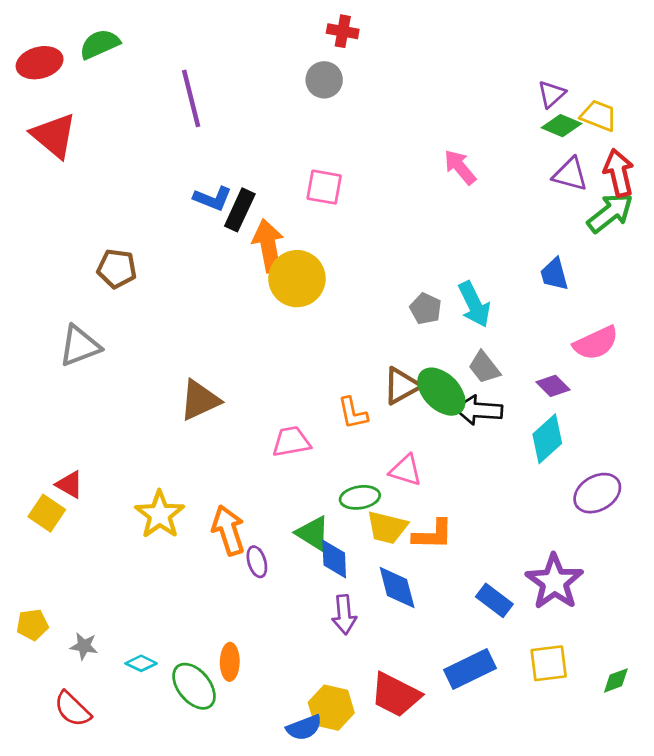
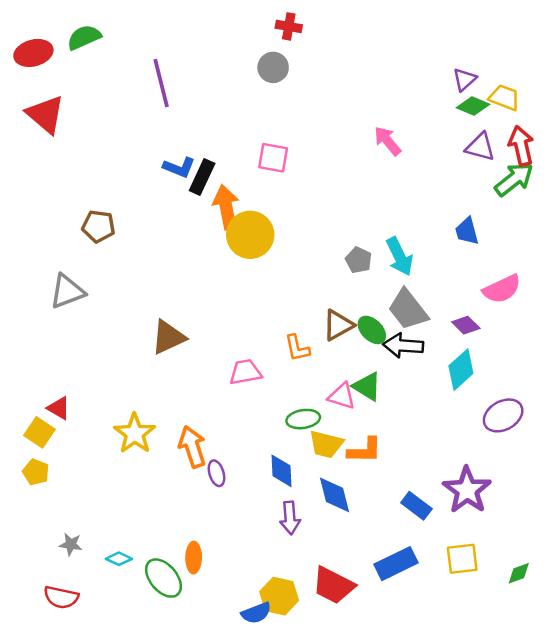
gray trapezoid: (484, 367) -> (408, 309), size x1.5
green ellipse: (441, 392) -> (372, 330), size x0.7
green triangle: (313, 533) -> (367, 387), moved
yellow pentagon: (32, 625) -> (36, 472), moved, turned 30
red semicircle: (72, 709) -> (61, 597), turned -32

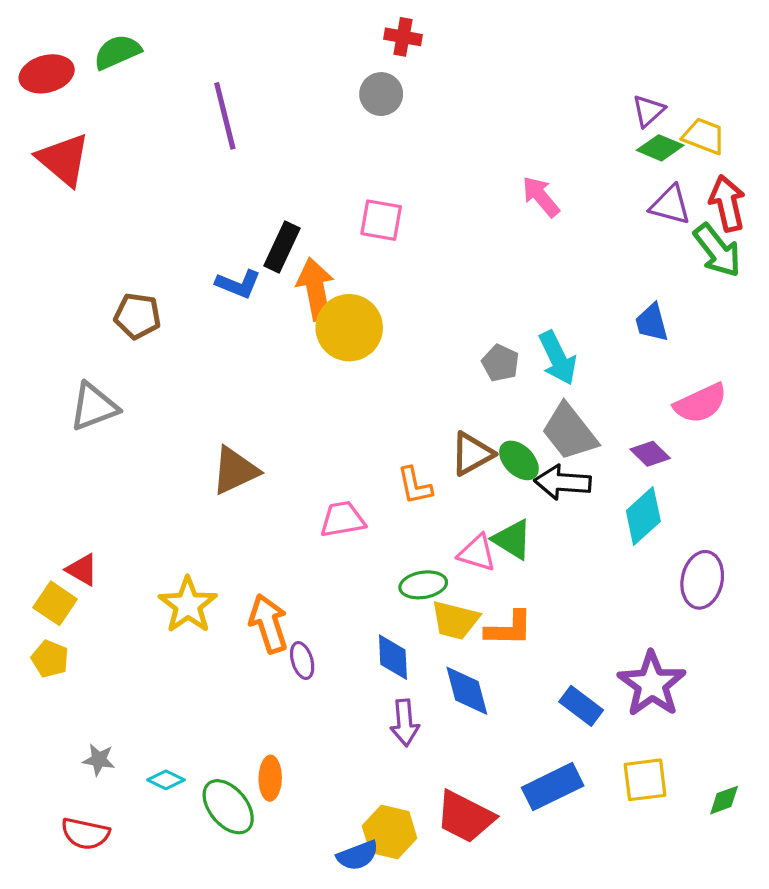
blue L-shape: (179, 167) -> (238, 284), moved
green arrow: (514, 179) -> (717, 250), turned 90
purple ellipse: (503, 415) -> (702, 580), turned -48

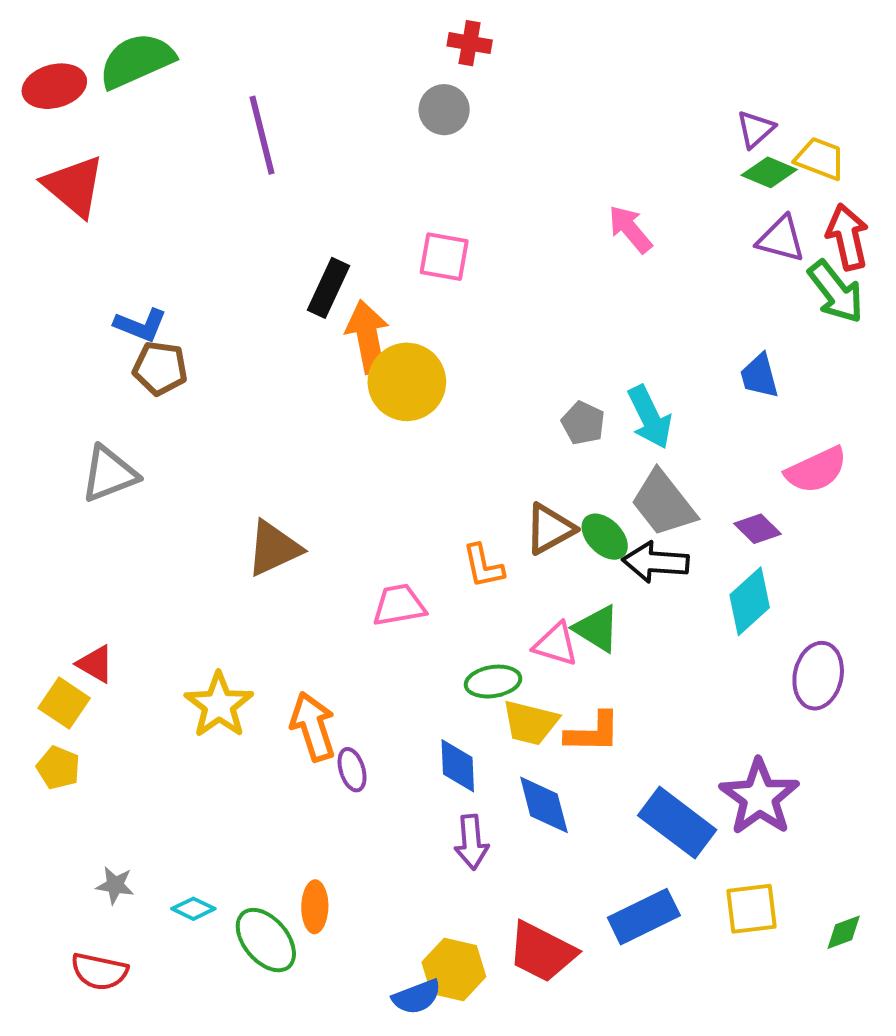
green semicircle: (117, 52) -> (137, 61), size x1.4
blue L-shape: (238, 284) -> (141, 325), moved
blue rectangle: (581, 706) -> (677, 823), size x1.5

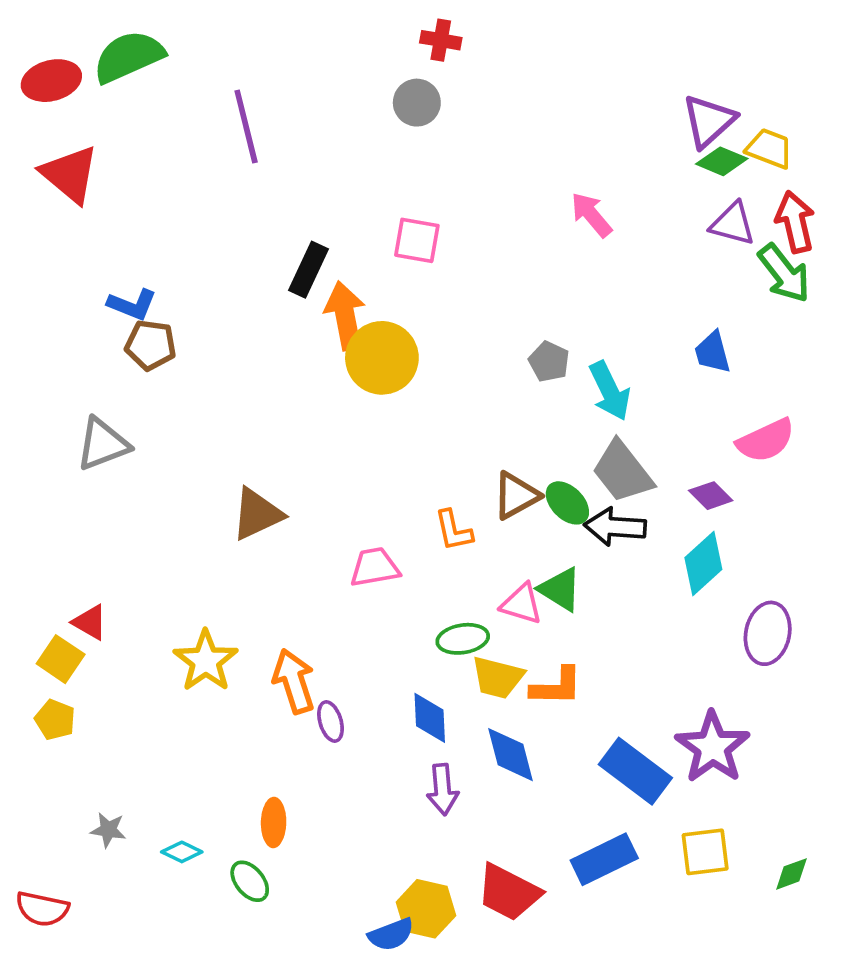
purple triangle: (755, 129) -> (709, 121), size x1.5
gray pentagon: (583, 423) -> (549, 362), moved
orange ellipse: (315, 907) -> (274, 822), moved
green ellipse: (266, 940) -> (250, 881), size x0.7
red semicircle: (99, 971) -> (42, 909), moved

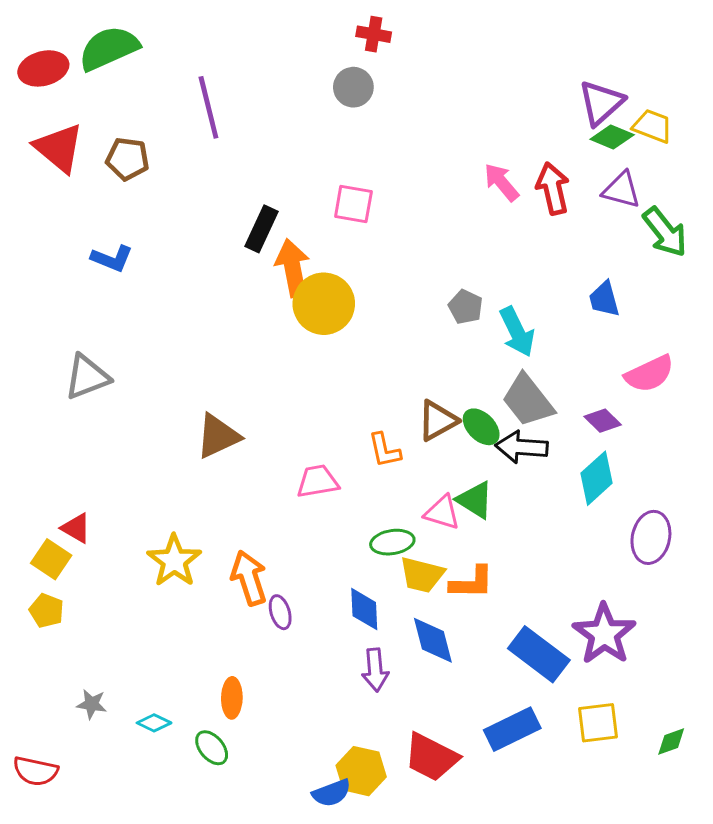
red arrow: (795, 222) -> (553, 188), moved
brown pentagon: (151, 345) -> (127, 159), moved

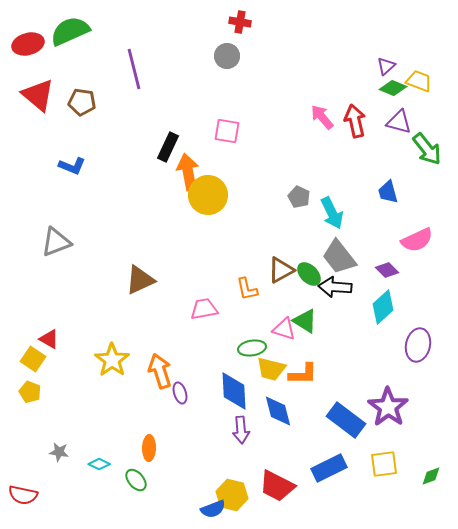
purple triangle: (601, 103) -> (386, 66), size x0.6
blue diamond: (364, 609) -> (234, 391), size x1.4

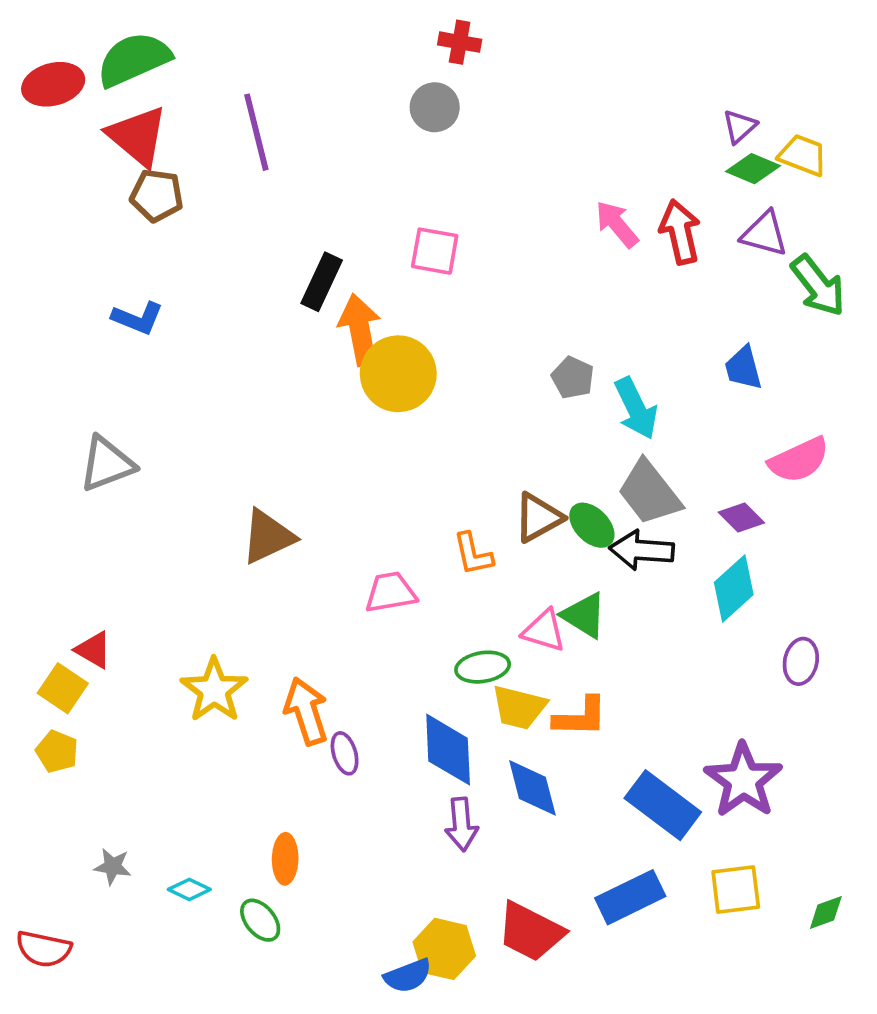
red triangle: (38, 95) -> (137, 136), moved
purple ellipse: (418, 345) -> (801, 661), size x0.7

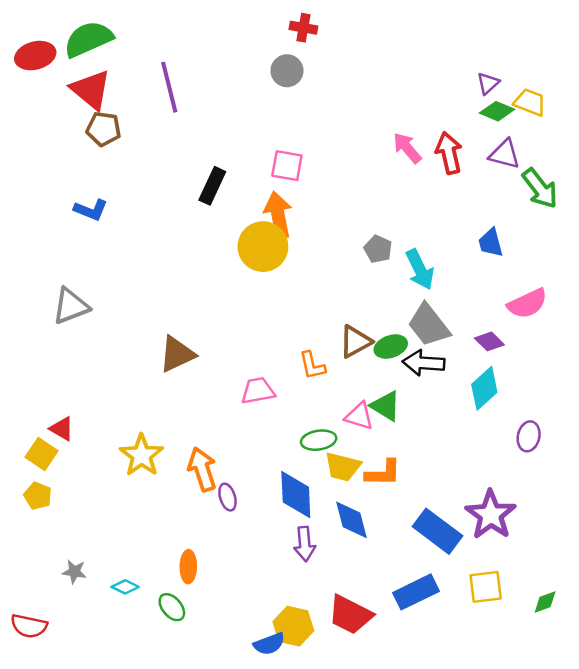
orange arrow: (360, 330) -> (278, 215), moved
green ellipse: (592, 525) -> (391, 347), turned -64

